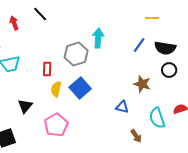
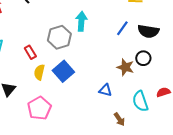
red rectangle: (47, 69) -> (30, 52), turned -32
black circle: (169, 70) -> (143, 58), moved

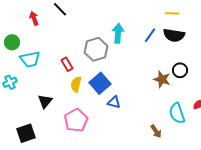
blue line: (122, 28) -> (150, 35), moved
black semicircle: (148, 31) -> (174, 35), moved
blue triangle: (105, 90) -> (114, 102), moved

